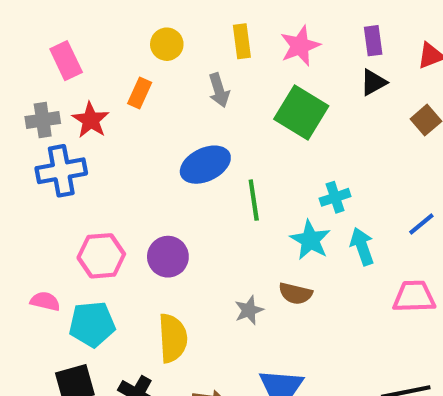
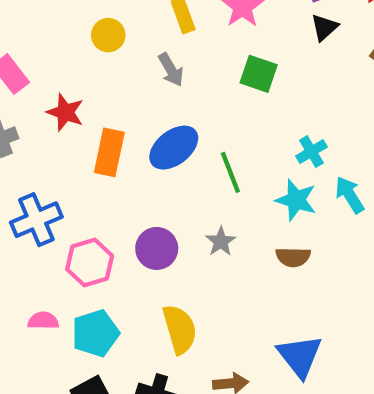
orange rectangle: (140, 93) -> (109, 152), moved, size x1.5
green square: (301, 113) -> (259, 74), size x0.7
red star: (91, 120) -> (65, 112), moved
blue cross: (61, 171) -> (36, 220), moved
gray star: (249, 310) -> (221, 242), moved

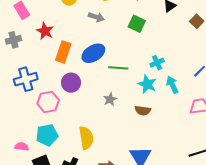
gray arrow: (171, 70) -> (96, 17), turned -49
green line: (230, 172) -> (118, 68), turned -72
purple circle: (157, 248) -> (71, 83), moved
pink semicircle: (43, 321) -> (22, 147), moved

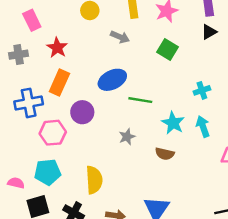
orange rectangle: (63, 52) -> (59, 83), moved
cyan cross: (157, 63) -> (202, 90), moved

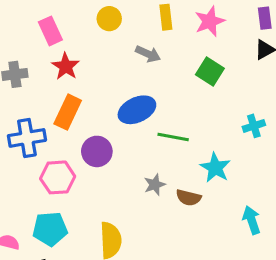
pink rectangle: (32, 20) -> (50, 31), moved
cyan arrow: (203, 126) -> (252, 220), moved
brown semicircle: (165, 154) -> (188, 198), moved

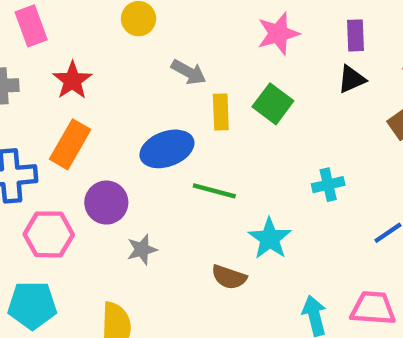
yellow rectangle: (166, 17) -> (221, 112), moved
pink rectangle: (50, 31) -> (31, 26), moved
gray star: (155, 185) -> (142, 250), moved

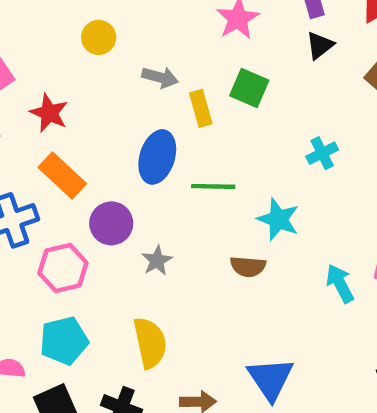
orange rectangle: (70, 144) -> (62, 176), turned -63
blue ellipse: (167, 149) -> (157, 157), turned -39

